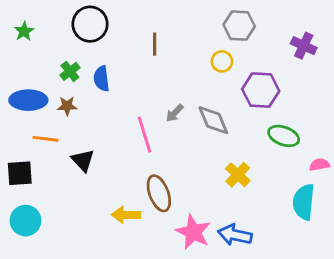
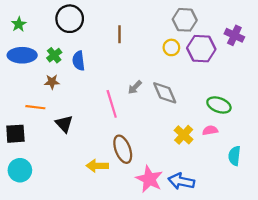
purple hexagon: (261, 90) -> (201, 49), moved
blue ellipse: (28, 100) -> (22, 55), moved
pink semicircle: (319, 165) -> (210, 130), moved
cyan semicircle: (304, 202) -> (234, 156), size x0.7

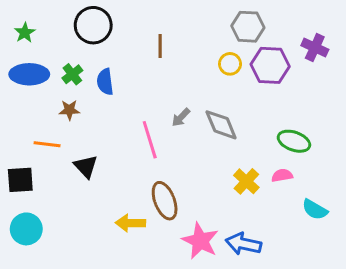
cyan semicircle: (234, 156) -> (315, 210), turned -66

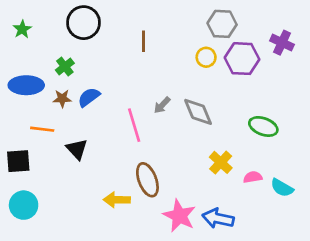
blue ellipse: (29, 74) -> (26, 85), moved
blue semicircle: (105, 82) -> (89, 97), moved, turned 60
pink semicircle: (282, 175) -> (253, 177), moved

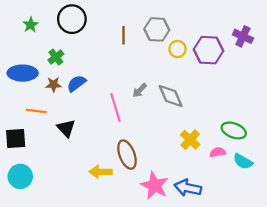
gray hexagon: (222, 24) -> (157, 29), moved
green star: (22, 29) -> (31, 25), moved
green ellipse: (263, 126) -> (234, 130), moved

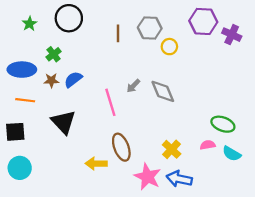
purple hexagon: (208, 50) -> (203, 21), moved
orange line: (36, 111) -> (25, 100), moved
black triangle: (66, 128) -> (63, 122), size x1.4
yellow cross: (190, 140) -> (172, 149), moved

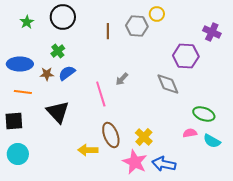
purple hexagon: (203, 21) -> (186, 56), moved
yellow circle: (169, 47) -> (157, 14), moved
green cross: (54, 54) -> (58, 51), moved
gray diamond: (163, 91) -> (168, 84), moved
yellow cross: (172, 149) -> (144, 137), moved

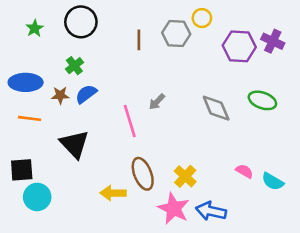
purple hexagon: (186, 56) -> (239, 46), moved
green ellipse: (204, 114) -> (262, 100), moved
black square: (14, 121) -> (22, 170), moved
pink semicircle: (190, 133) -> (244, 171), turned 40
cyan circle: (18, 154) -> (37, 197), moved

